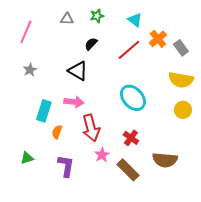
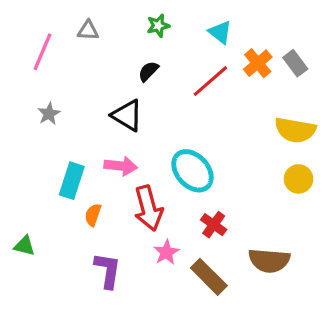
gray triangle: (67, 19) -> (88, 31), moved
gray rectangle: (181, 48) -> (295, 63), moved
cyan ellipse: (133, 98) -> (192, 171), moved
green triangle: (27, 158) -> (24, 246), moved, turned 32

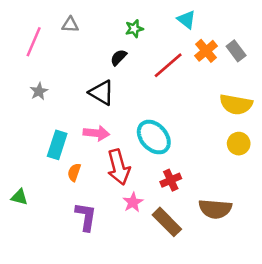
green star: (158, 26) -> (134, 29), moved
cyan triangle: (220, 32) -> (186, 20), moved
red cross: (214, 225) -> (171, 180), turned 30

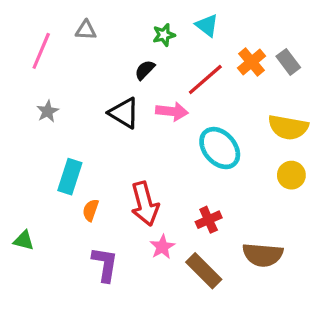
cyan triangle: (186, 20) -> (207, 25), moved
pink arrow: (96, 133) -> (172, 111), moved
cyan ellipse: (154, 137) -> (220, 148), moved

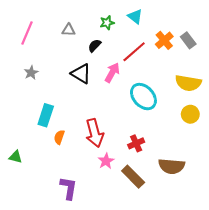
gray triangle: (86, 30) -> (69, 30), moved
pink arrow: (172, 111) -> (112, 73), turned -66
purple L-shape: (105, 264) -> (69, 188), moved

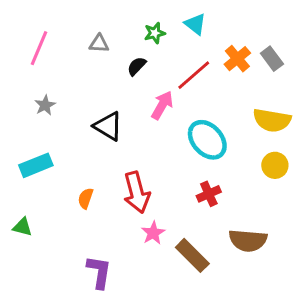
black triangle: (81, 74) -> (108, 126), moved
cyan rectangle: (46, 115) -> (36, 165), moved, turned 50
red cross: (136, 143) -> (209, 194), moved

